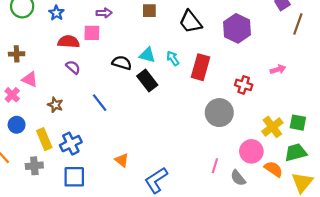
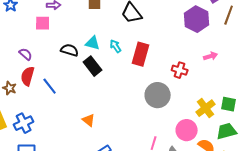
purple hexagon: (237, 28) -> (197, 19), moved
red semicircle: (69, 42) -> (28, 76), moved, turned -78
orange triangle: (122, 160) -> (89, 120), moved

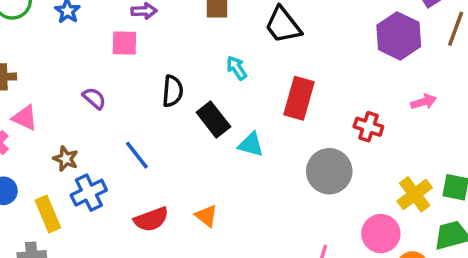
cyan triangle: (93, 43) -> (251, 145), moved
cyan arrow: (116, 46) -> (237, 68), moved
black semicircle: (70, 50) -> (173, 91), turned 78
red semicircle: (28, 76) -> (151, 219), moved, turned -126
blue cross: (24, 123) -> (89, 193), moved

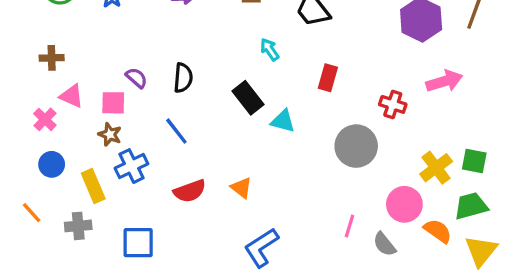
pink square: (124, 43) -> (113, 103), moved
black semicircle: (173, 91) -> (183, 78), moved
red rectangle: (299, 98) -> (328, 78), size x0.7
pink arrow: (424, 102) -> (444, 81), size x1.5

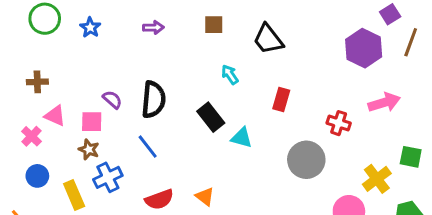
black semicircle: (183, 78) -> (153, 100), size x1.4
green square: (474, 161) -> (411, 157), moved

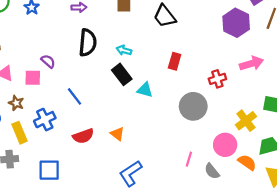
cyan arrow: (230, 75) -> (124, 50), moved, turned -40
black semicircle: (153, 100) -> (88, 43), moved
red cross: (339, 123) -> (217, 79), turned -35
brown star: (89, 149) -> (16, 103), moved

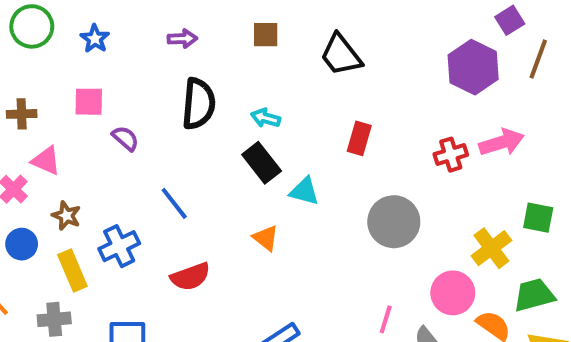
pink square: (33, 78) -> (89, 102), moved
red cross: (217, 79) -> (451, 155), moved
orange triangle: (117, 134) -> (266, 238), moved

